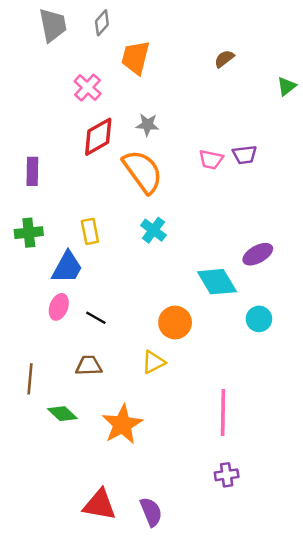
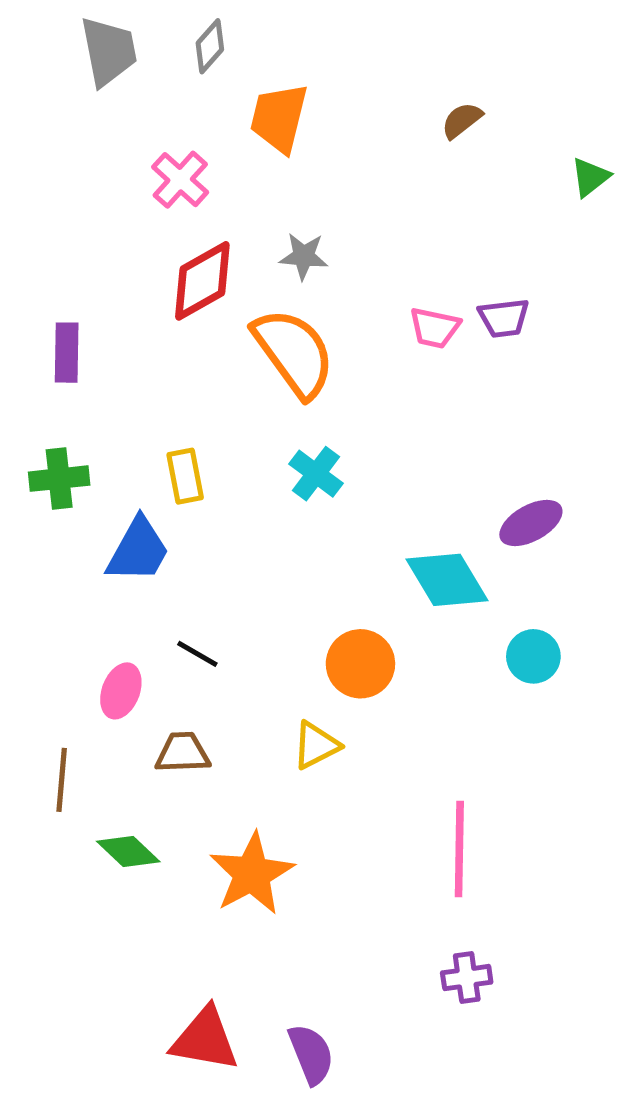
pink ellipse: (59, 307) -> (121, 691), moved

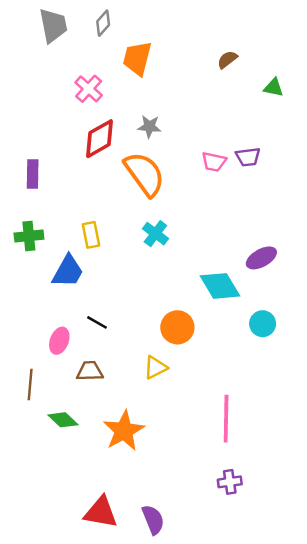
green triangle: (590, 177) -> (274, 88), moved, turned 50

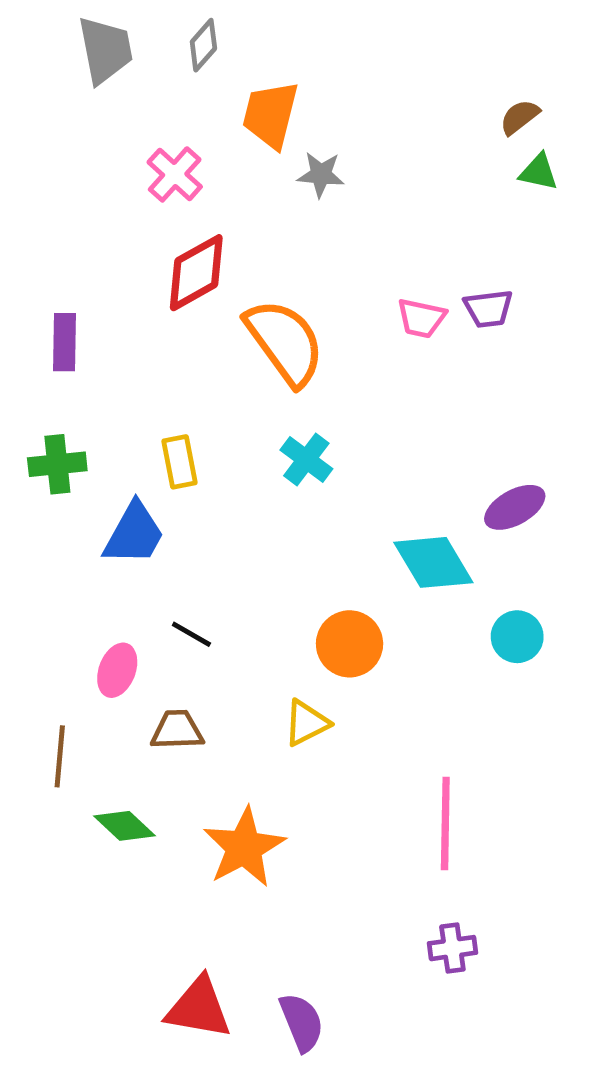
brown semicircle: (227, 60) -> (520, 117), moved
gray star: (149, 127) -> (321, 174), moved

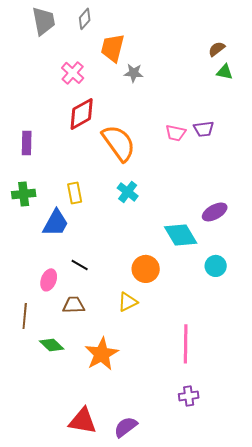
purple semicircle: (302, 1022) -> (126, 427), turned -105

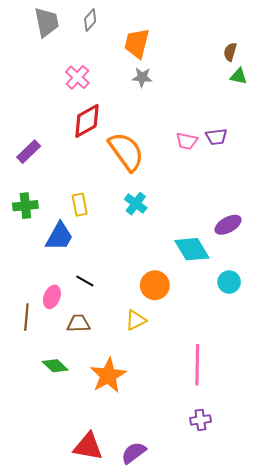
orange trapezoid: (113, 48) -> (137, 43), moved
brown semicircle: (217, 49) -> (230, 52), turned -36
purple rectangle: (27, 143) -> (29, 152), turned 45
brown line: (25, 316) -> (26, 317), moved

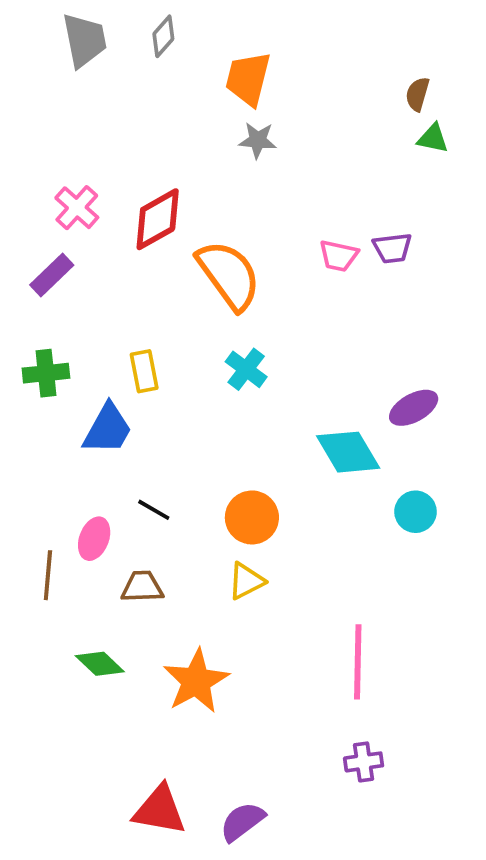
pink cross: (77, 77) -> (77, 208), moved
orange circle: (155, 285) -> (252, 517), moved

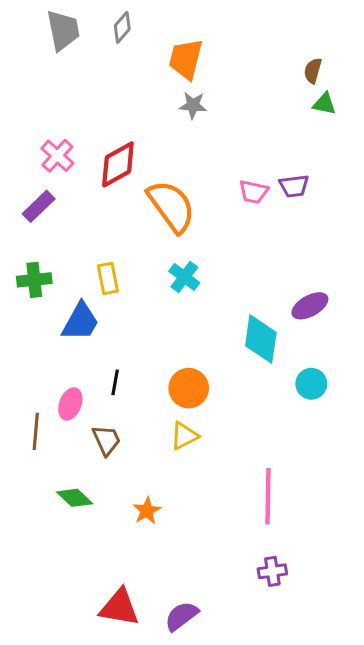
cyan diamond: (348, 452) -> (261, 339), turned 39
black line: (154, 510) -> (115, 382), turned 70
brown trapezoid: (142, 587) -> (106, 440), turned 68
orange star: (196, 681) -> (147, 511), size x0.6

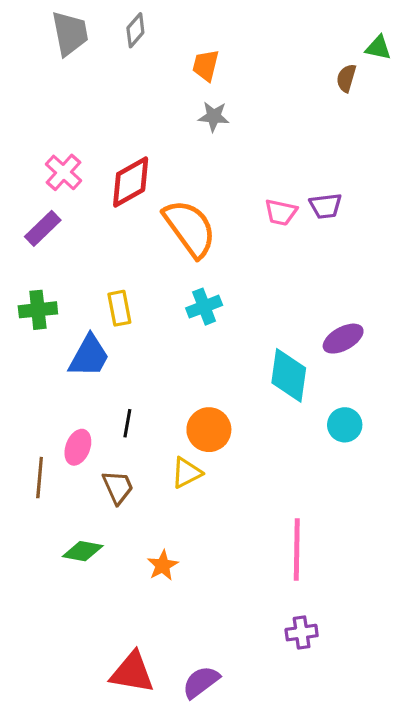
orange trapezoid: (186, 59) -> (206, 65), size x0.7
green triangle: (324, 104) -> (378, 48), moved
cyan cross: (184, 277) -> (204, 307), turned 32
yellow triangle: (184, 436) -> (187, 473), moved
green diamond: (75, 498) -> (83, 551), turned -33

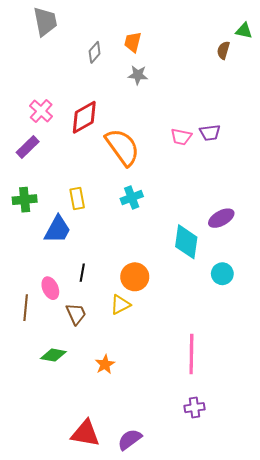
gray diamond: (135, 30) -> (95, 52), moved
pink ellipse: (78, 447) -> (50, 288), turned -45

